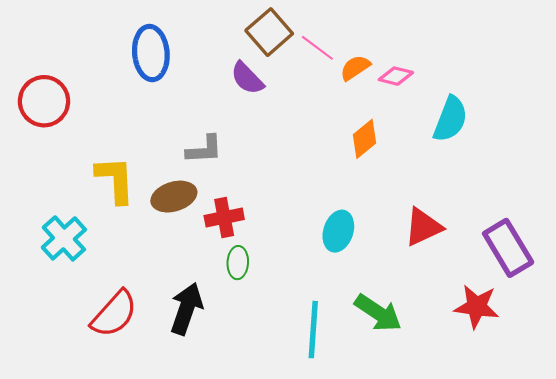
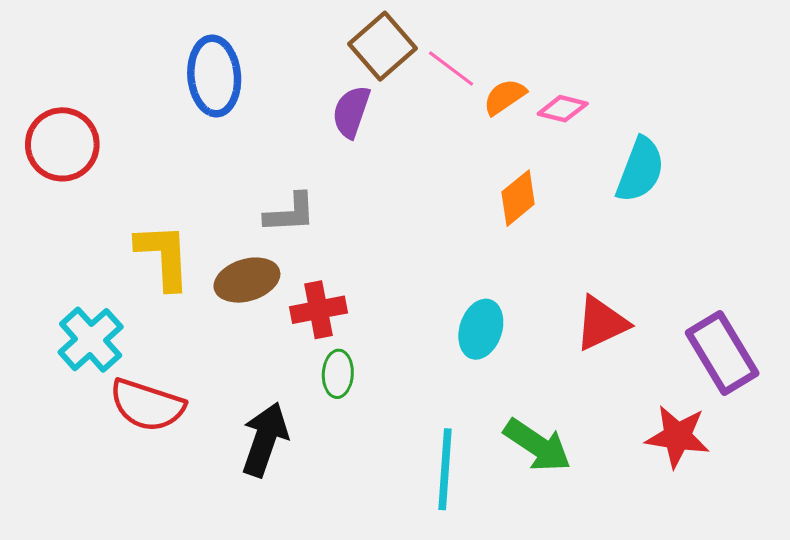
purple semicircle: (247, 78) -> (351, 112), turned 63
red semicircle: (114, 314) -> (147, 405), moved, turned 66

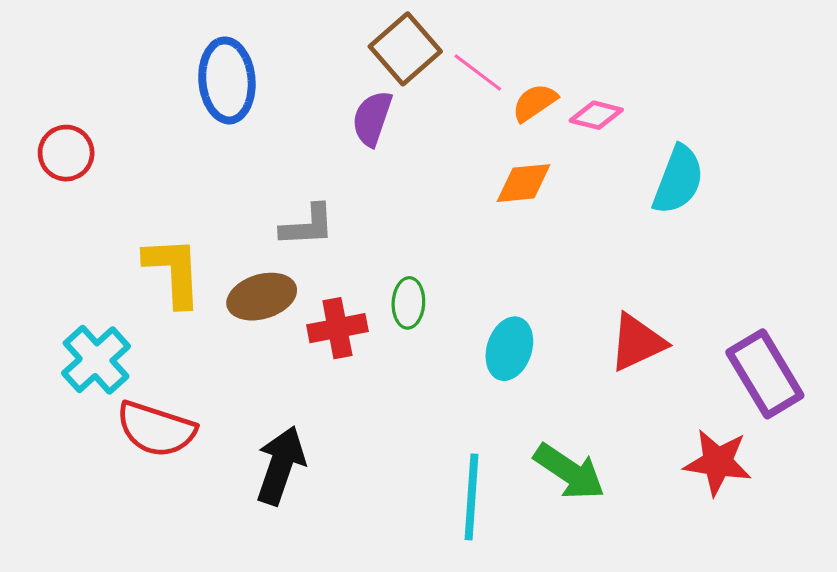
red circle: (62, 144) -> (66, 153), size x0.7
orange diamond: (518, 198) -> (524, 183), moved, turned 34
green ellipse: (338, 374) -> (408, 303), moved

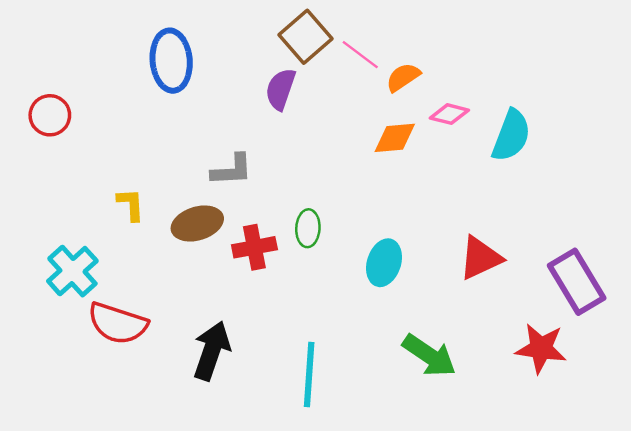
pink diamond: (596, 115) -> (449, 114), moved
yellow L-shape: (173, 271) -> (131, 204), size x0.6
cyan line: (472, 497) -> (309, 375), moved

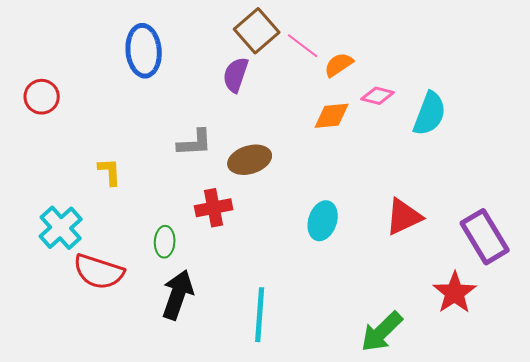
brown ellipse: (197, 223) -> (250, 160), moved
green ellipse: (308, 228) -> (165, 242), moved
red star: (541, 348) -> (455, 293), turned 30
green arrow: (429, 355) -> (382, 332), moved, turned 102

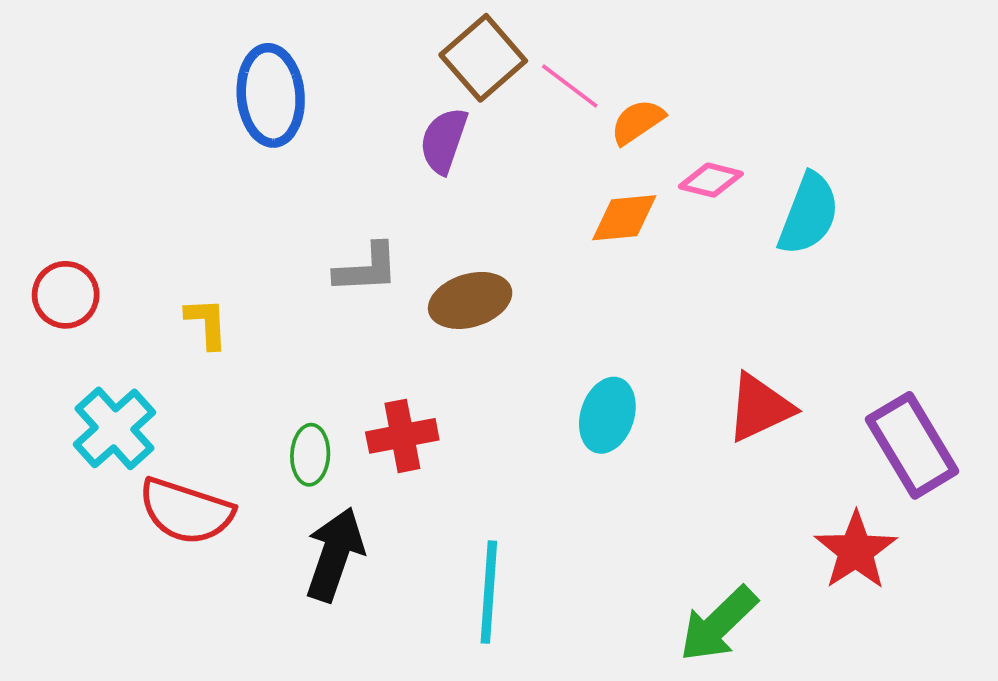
red circle: (42, 97) -> (66, 295), moved
red cross: (214, 208) -> (402, 436), moved

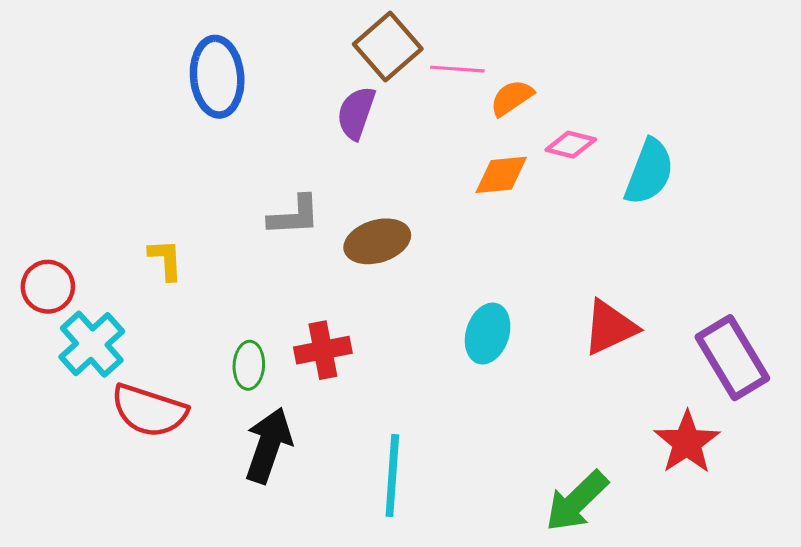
pink line: (570, 86) -> (457, 69), turned -33
red circle: (66, 295) -> (48, 287), moved

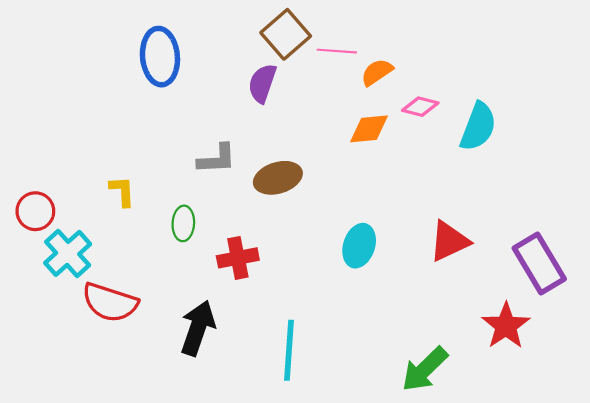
green ellipse: (249, 365) -> (183, 223), moved

